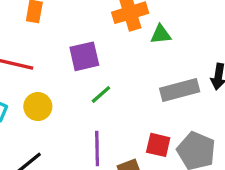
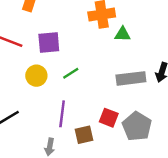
purple square: (84, 56) -> (49, 43), moved
yellow circle: (38, 107) -> (36, 76), moved

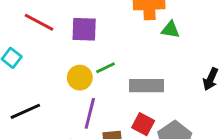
yellow circle: (36, 76) -> (80, 78), moved
gray rectangle: (131, 78) -> (146, 86), moved

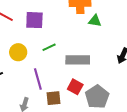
yellow circle: (80, 78) -> (18, 52), moved
purple line: (90, 113) -> (38, 79), turned -30

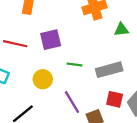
green triangle: (95, 21) -> (121, 29), moved
green line: (49, 47) -> (75, 64), turned 48

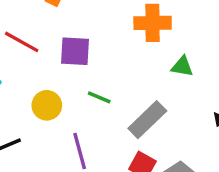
gray rectangle: (109, 70) -> (147, 120), turned -45

